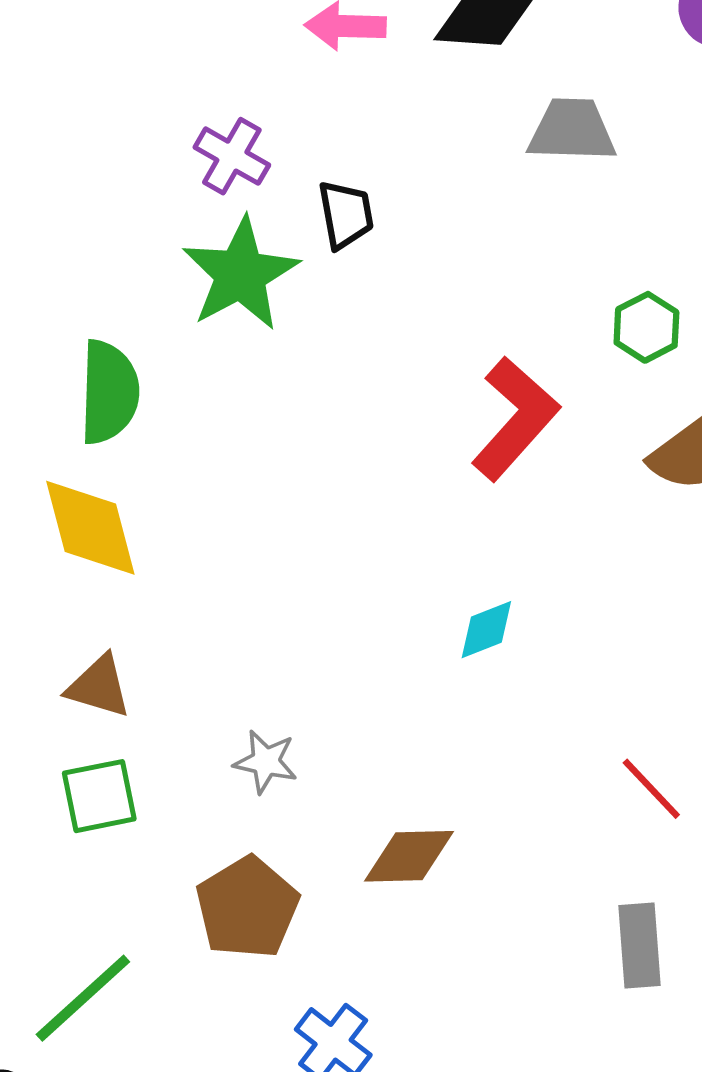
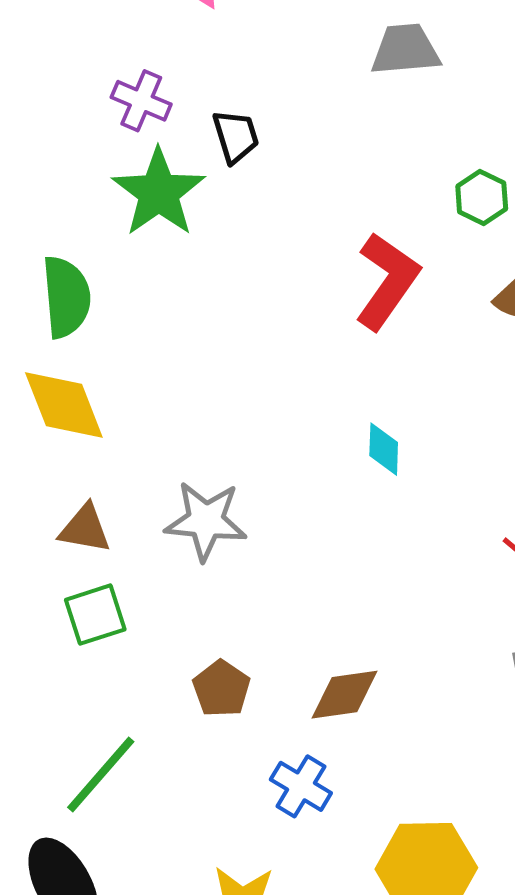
cyan diamond: (486, 630) -> (384, 449), turned -60
gray star: (266, 762) -> (206, 521), moved, size x1.6
brown diamond: (409, 856) -> (345, 695), moved
brown pentagon: (247, 908) -> (221, 689), size x0.7

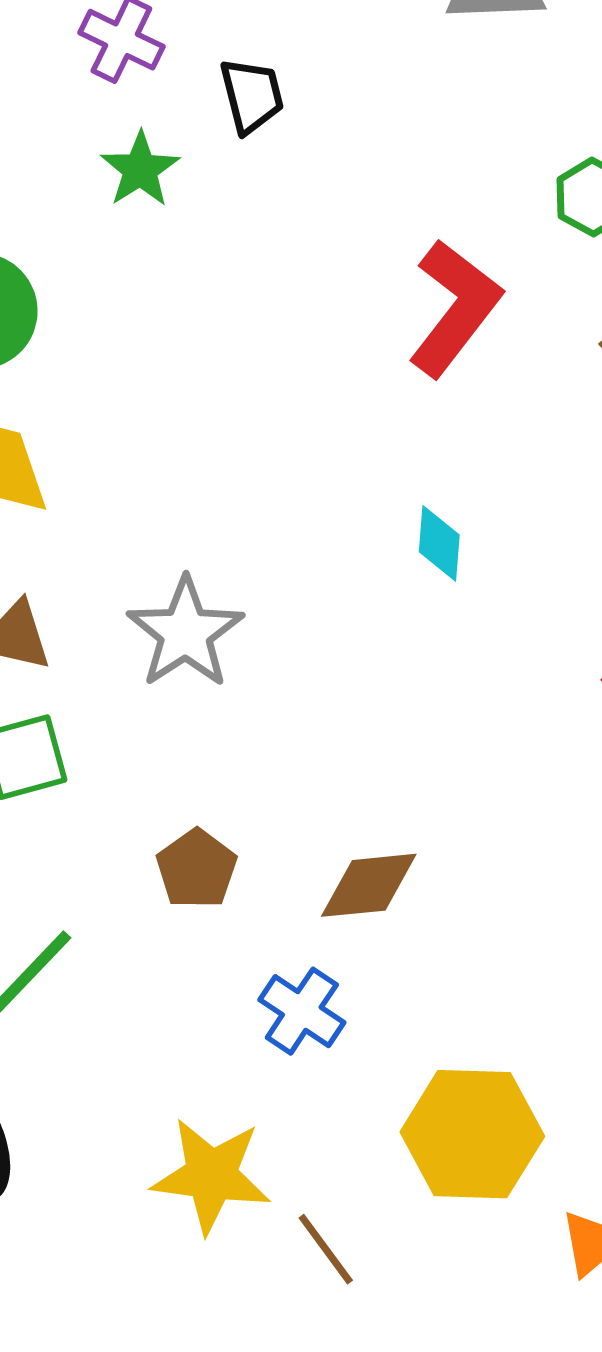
green star: (159, 193) -> (140, 169), size x0.6
gray star: (206, 521) -> (185, 633), turned 30

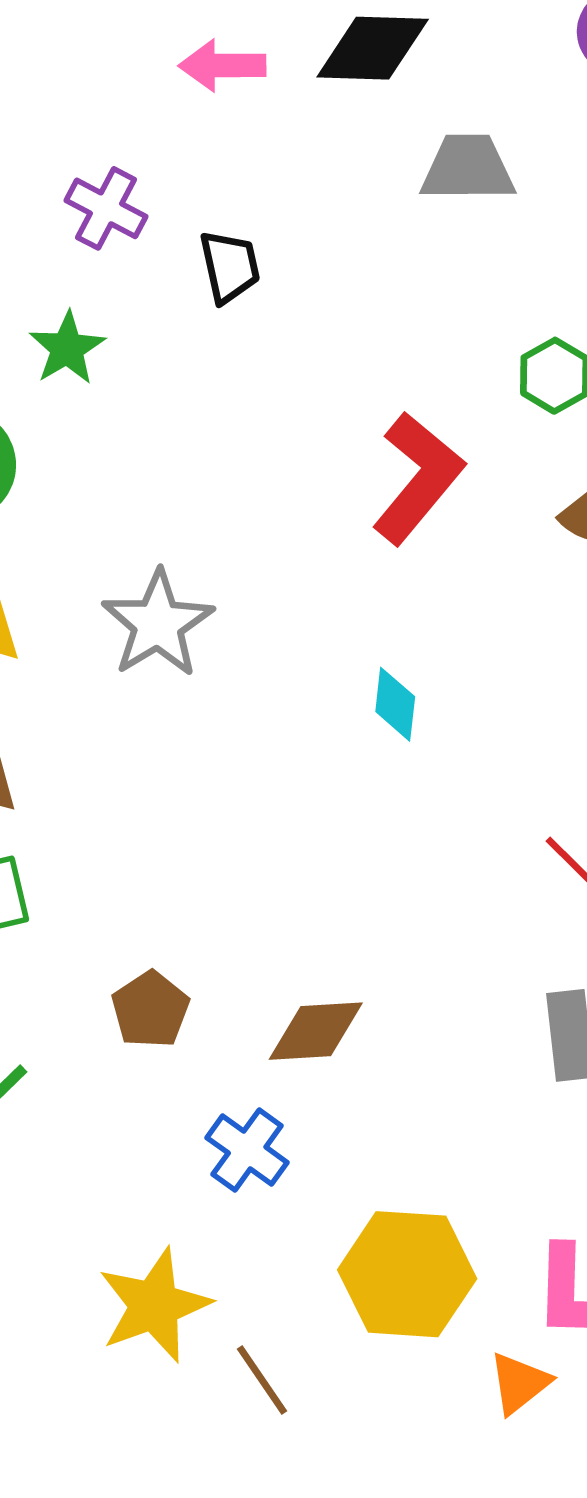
green star: (140, 169) -> (67, 348), moved
gray star: (185, 633) -> (158, 624), moved
yellow star: (211, 1176) -> (154, 1305), turned -30

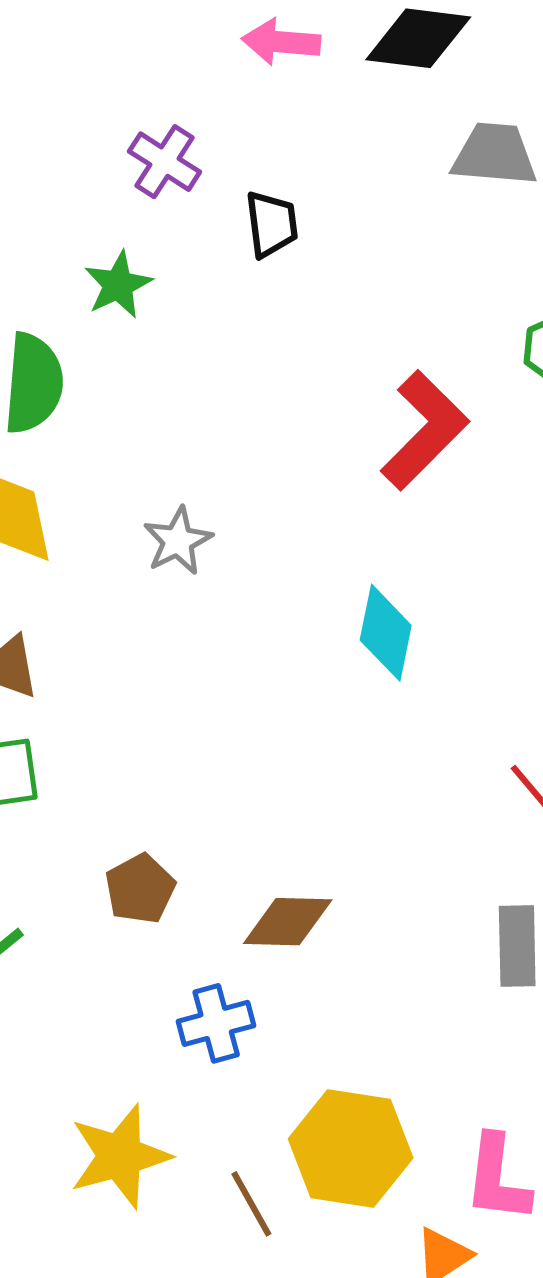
gray star: (158, 624) -> (178, 541), size x0.7
cyan diamond: (395, 704) -> (386, 633), size x1.4
blue cross: (247, 1150) -> (216, 1023), turned 34
brown line: (262, 1380) -> (251, 1204), moved

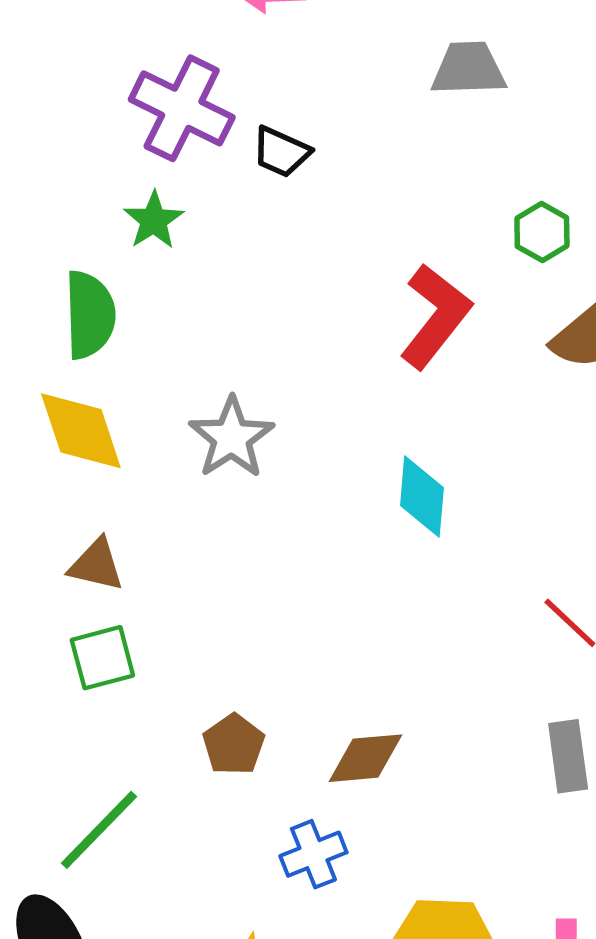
purple cross: (165, 162) -> (182, 108), size x1.6
black trapezoid: (272, 224) -> (281, 152), turned 128
gray star: (178, 541) -> (231, 438), size x1.4

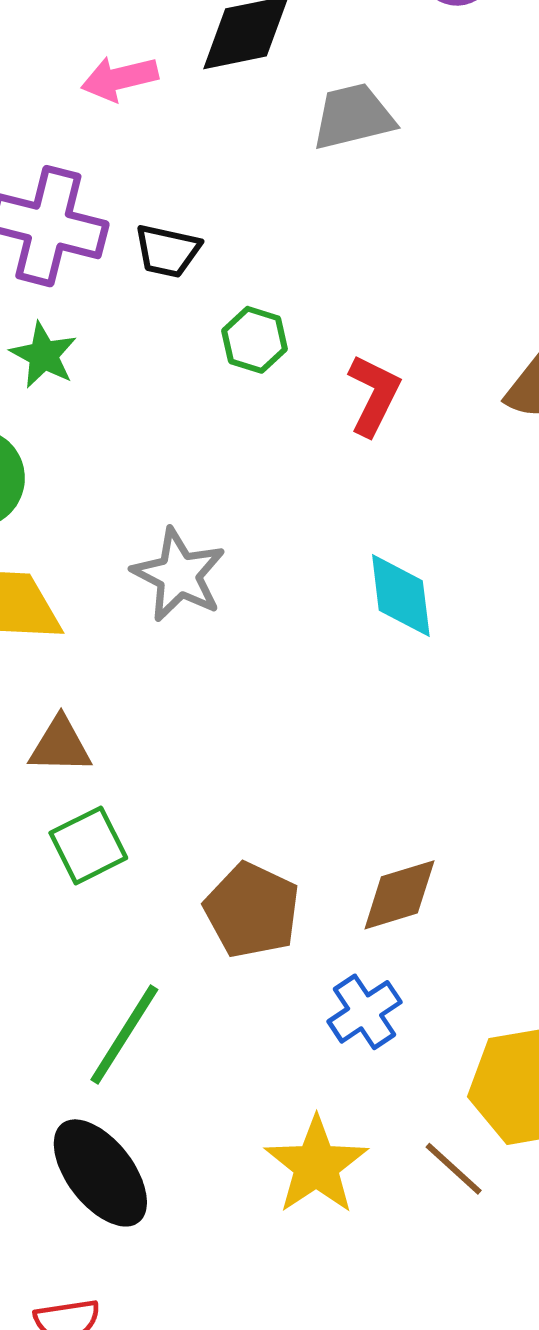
green hexagon: (542, 232) -> (255, 340), moved
red L-shape: (435, 316) -> (374, 395), size x0.7
brown pentagon: (234, 745) -> (252, 910), size x1.4

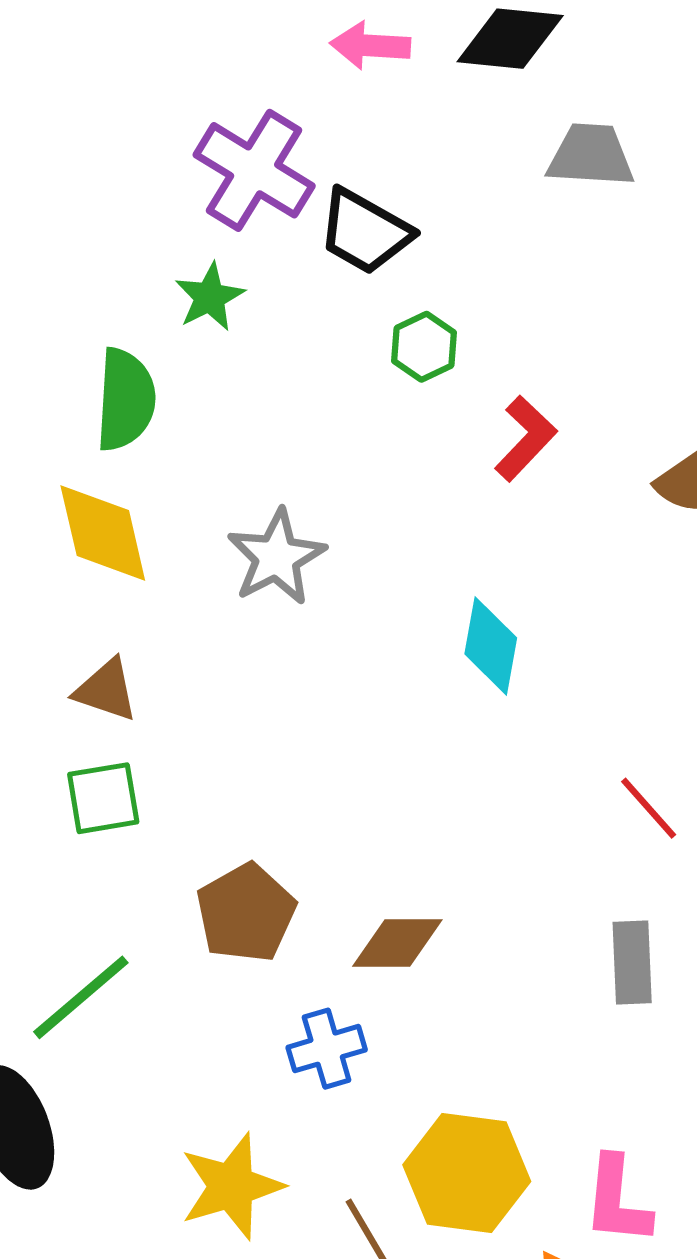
black trapezoid: (167, 251) -> (365, 232), size x1.4

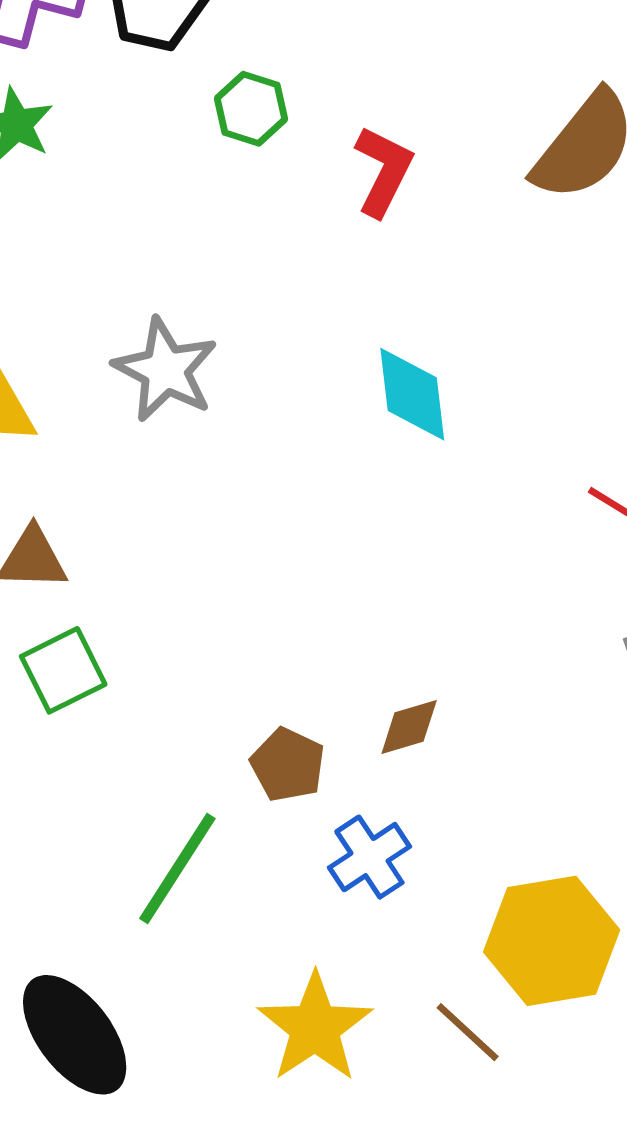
brown pentagon: (246, 913) -> (288, 765), moved, size x0.7
brown diamond: (397, 943) -> (409, 727), size x0.7
green line: (81, 997) -> (177, 869), moved

